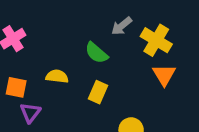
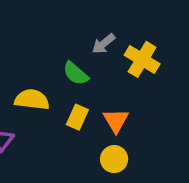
orange triangle: (164, 75) -> (116, 121), moved
yellow semicircle: (57, 76) -> (32, 100), size x1.4

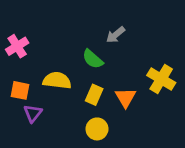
yellow cross: (142, 59) -> (161, 79), moved
yellow circle: (114, 159) -> (97, 129), moved

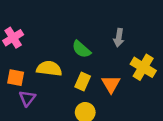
gray arrow: (116, 35) -> (119, 38), moved, turned -42

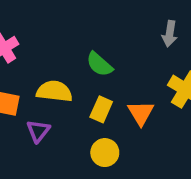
gray arrow: (119, 38) -> (170, 34), moved
purple triangle: (27, 98) -> (38, 131), moved

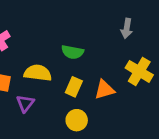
green semicircle: (99, 64) -> (72, 52), turned -30
orange triangle: (141, 113) -> (104, 90), turned 45

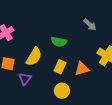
gray arrow: (127, 28) -> (90, 25), moved, turned -56
yellow semicircle: (38, 73) -> (34, 57), turned 114

